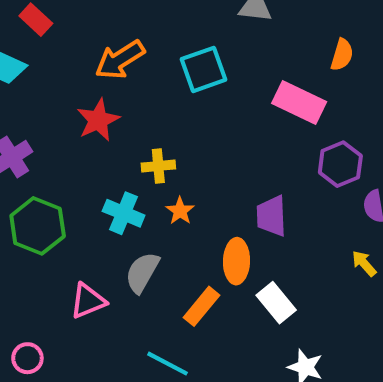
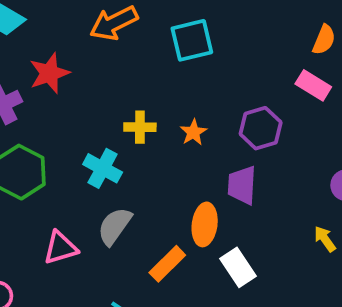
pink rectangle: (299, 103) -> (313, 85), moved, size x0.7
red star: (98, 120) -> (49, 73), moved
purple hexagon: (340, 164) -> (261, 128), moved
orange star: (180, 211) -> (193, 132), moved

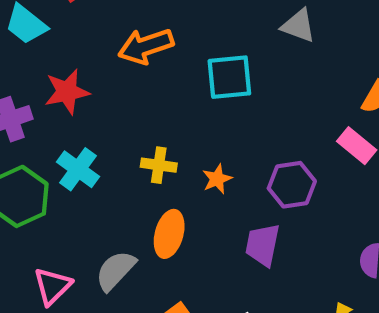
cyan cross: (103, 168) -> (78, 169), moved
orange ellipse: (205, 224) -> (169, 234), moved
pink triangle: (60, 248) -> (52, 286), turned -36

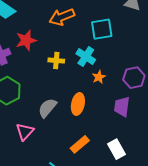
yellow cross: (159, 165) -> (56, 61), moved
cyan cross: (78, 169) -> (86, 57), moved
gray semicircle: (116, 271) -> (47, 108), moved

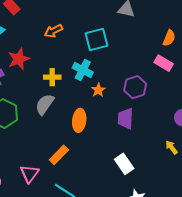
orange arrow: (62, 17) -> (54, 31), size x0.7
gray semicircle: (47, 108) -> (45, 104), moved
pink triangle: (25, 132) -> (29, 174), moved
orange rectangle: (80, 144) -> (59, 155), moved

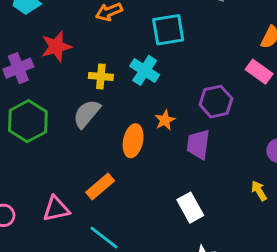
orange star: (98, 90) -> (165, 120), moved
pink triangle: (29, 174) -> (56, 209), turned 36

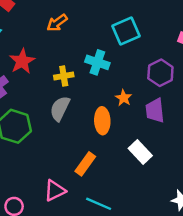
cyan square: (168, 30) -> (126, 31), moved
white rectangle: (190, 208) -> (140, 152), moved

